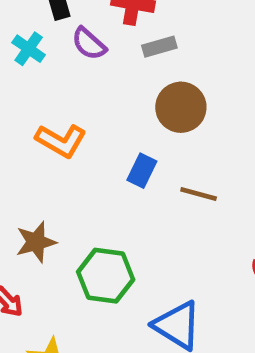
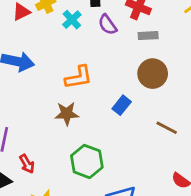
orange L-shape: (61, 141) -> (79, 77), turned -52
brown line: (199, 194) -> (167, 128), moved
brown star: (36, 242) -> (67, 114), moved

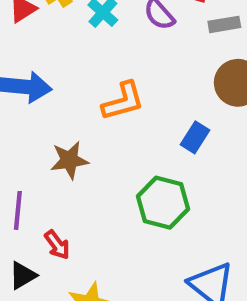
brown star: (67, 114) -> (69, 160), moved
green hexagon: (87, 161) -> (163, 203), moved

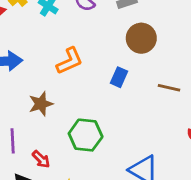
green hexagon: (163, 203) -> (86, 135), moved

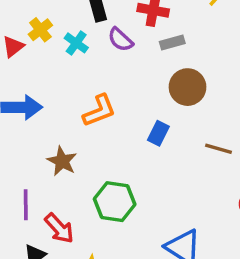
brown star: (41, 104) -> (62, 161), turned -30
red arrow: (41, 159) -> (59, 228), size x1.4

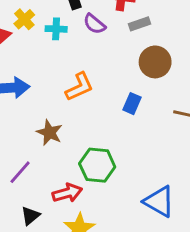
cyan cross: (76, 43) -> (56, 29), turned -30
purple line: (26, 205) -> (20, 172), turned 45
red arrow: (59, 228) -> (67, 193), moved, turned -60

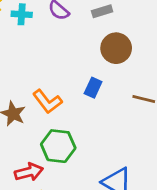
orange L-shape: (79, 87) -> (47, 101), moved, turned 76

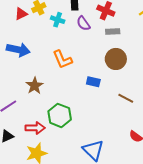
blue rectangle: (93, 88) -> (93, 82), turned 64
orange L-shape: (47, 101) -> (62, 59), moved

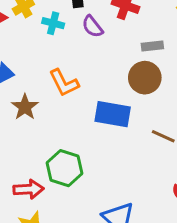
gray rectangle: (113, 32) -> (152, 46), moved
blue rectangle: (93, 82) -> (113, 114), size x1.6
brown star: (35, 86) -> (25, 107), moved

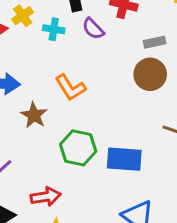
blue rectangle: (113, 114) -> (124, 159), moved
green hexagon: (65, 168) -> (78, 148), moved

